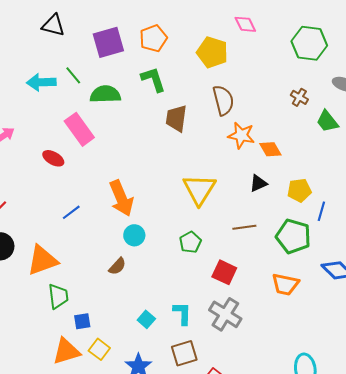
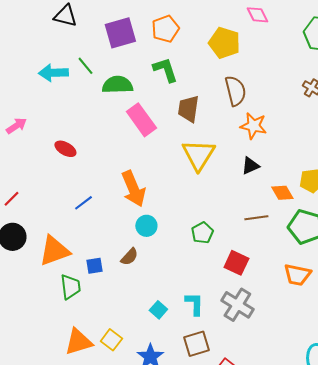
pink rectangle: (79, 129) -> (141, 120), moved
orange diamond: (270, 149) -> (282, 193), moved
black triangle: (258, 183) -> (250, 166), moved
yellow triangle: (199, 189) -> (198, 155), moved
blue square: (82, 321) -> (94, 266), moved

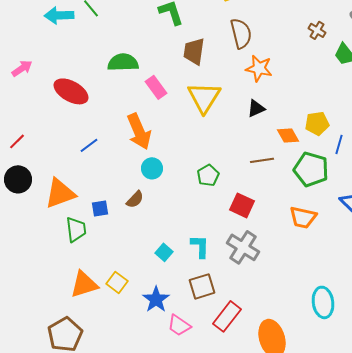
green semicircle: (117, 85) -> (123, 62), moved
pink rectangle: (141, 120) -> (156, 87), moved, size x0.7
red ellipse: (65, 149) -> (71, 91), size x1.6

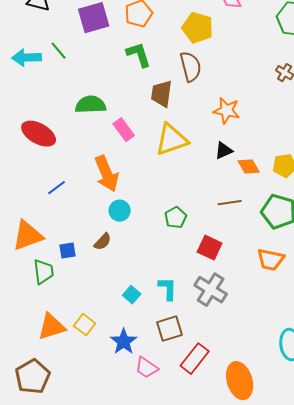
brown semicircle: (241, 33) -> (191, 67), moved
yellow triangle: (204, 97) -> (172, 140), turned 39
orange diamond: (288, 135) -> (249, 167), moved

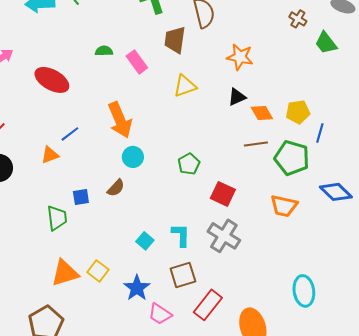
green semicircle: (91, 105) -> (104, 51), size x0.6
pink rectangle: (124, 130) -> (137, 62), moved
yellow triangle: (172, 140) -> (185, 86), size x0.7
brown line: (230, 203) -> (256, 144), moved
orange triangle: (28, 236) -> (50, 155), moved, size x0.6

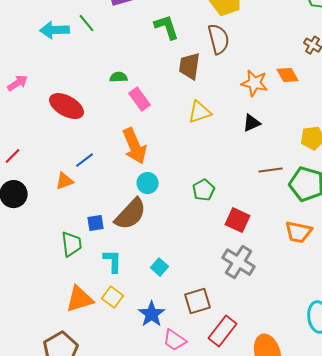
pink rectangle: (137, 62) -> (140, 99), moved
orange diamond: (262, 113) -> (288, 75), moved
brown semicircle: (116, 188) -> (131, 214), size x1.8
cyan L-shape: (181, 235) -> (113, 261), moved

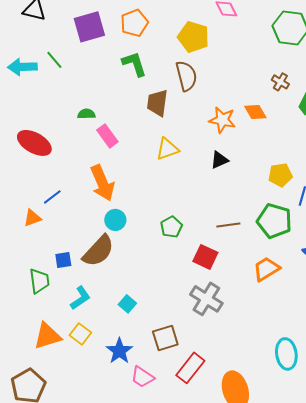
brown line: (271, 170) -> (228, 225), moved
orange trapezoid: (299, 232) -> (266, 269), turned 136
cyan L-shape: (113, 261) -> (80, 298), turned 55

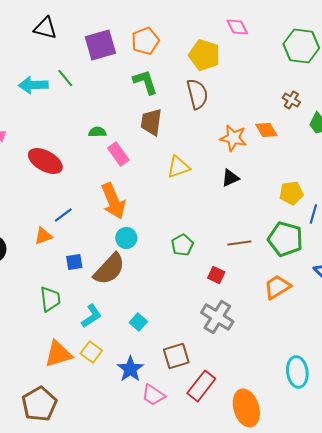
brown trapezoid: (157, 103) -> (151, 122), moved
red square: (205, 257) -> (216, 275), size x0.7
blue square: (63, 260) -> (74, 262), moved

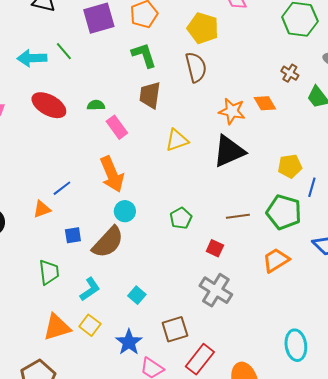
red ellipse: (45, 161) -> (49, 105), moved
black triangle: (230, 178) -> (229, 151), size x1.8

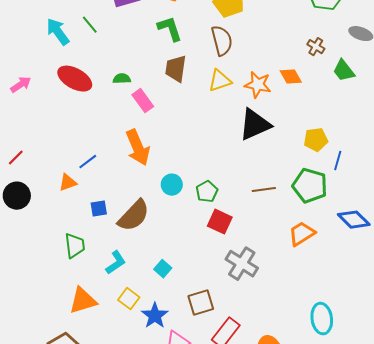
cyan arrow: (32, 58) -> (58, 32), turned 56
yellow triangle: (177, 140) -> (220, 81), moved
cyan circle: (125, 211) -> (172, 185), moved
red square: (215, 248) -> (220, 222), moved, size x1.4
yellow square: (90, 325) -> (129, 299), moved

